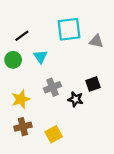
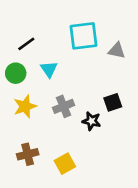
yellow star: (21, 99) -> (25, 106), moved

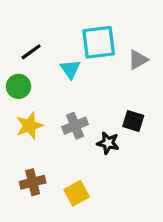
gray triangle: (117, 51) -> (138, 60), turned -42
cyan triangle: (49, 69) -> (70, 69), moved
black square: (113, 102) -> (133, 121), turned 36

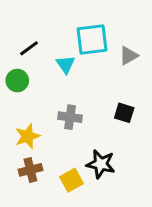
yellow star: (29, 126) -> (28, 136), moved
gray cross: (75, 126) -> (70, 117), turned 30
black star: (108, 143) -> (101, 164), moved, size x1.4

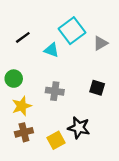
cyan square: (92, 40) -> (72, 31), turned -30
cyan triangle: (66, 64) -> (51, 50), turned -35
green circle: (17, 81) -> (14, 79), moved

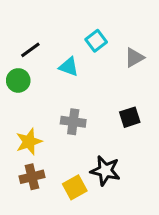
cyan square: (72, 31) -> (96, 41), size x0.6
green circle: (14, 79) -> (18, 80), moved
black square: (97, 88) -> (130, 117), turned -35

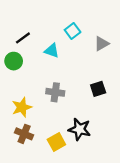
brown cross: (32, 177) -> (24, 134), turned 36

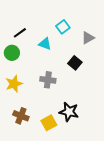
black square: (98, 89) -> (75, 63), moved, turned -32
yellow star: (22, 107) -> (14, 84), moved

